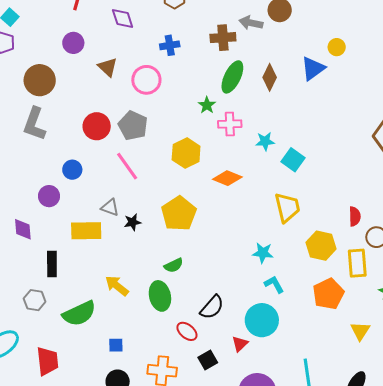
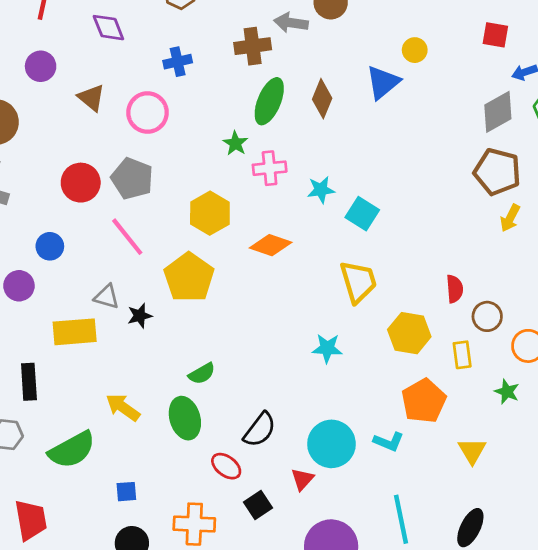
yellow pentagon: (179, 214) -> (189, 277), moved
yellow rectangle: (357, 263) -> (462, 355), size x0.7
cyan L-shape: (274, 284) -> (389, 442), moved, turned 145

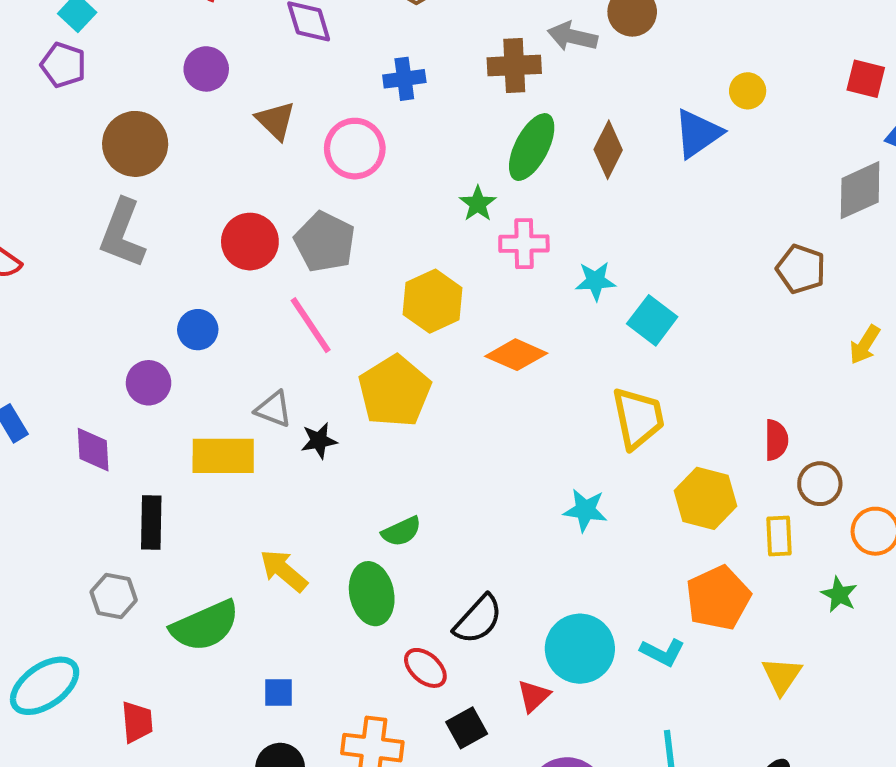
brown pentagon: (497, 172) -> (801, 269), moved, size x0.7
red trapezoid: (31, 520) -> (137, 722), size x0.7

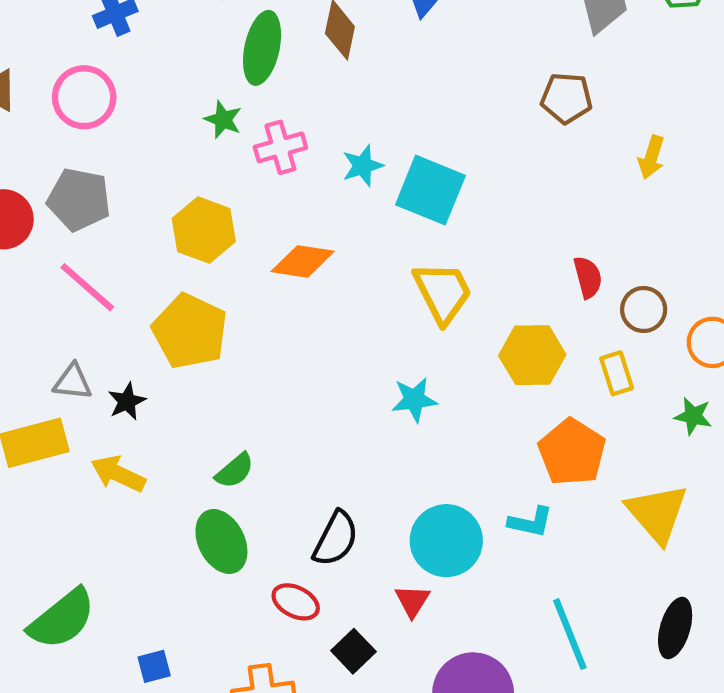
cyan square: (652, 320) -> (430, 190), size x1.4
yellow arrow: (284, 571) -> (118, 474), moved
yellow triangle: (782, 676) -> (657, 513), size x1.5

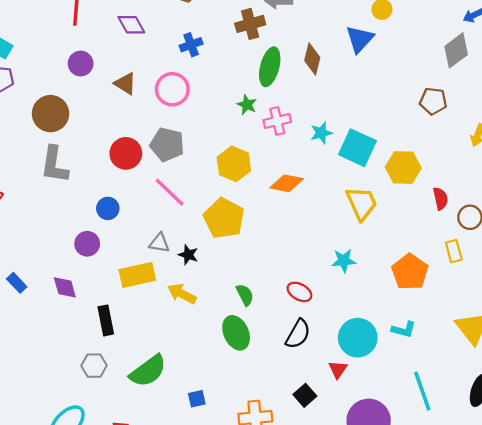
yellow hexagon: (532, 355) -> (403, 168), moved
black star: (127, 401) -> (188, 255), turned -30
orange pentagon: (572, 452) -> (410, 272), moved
green semicircle: (235, 471) -> (245, 295), turned -80
red ellipse: (296, 602) -> (299, 292), moved

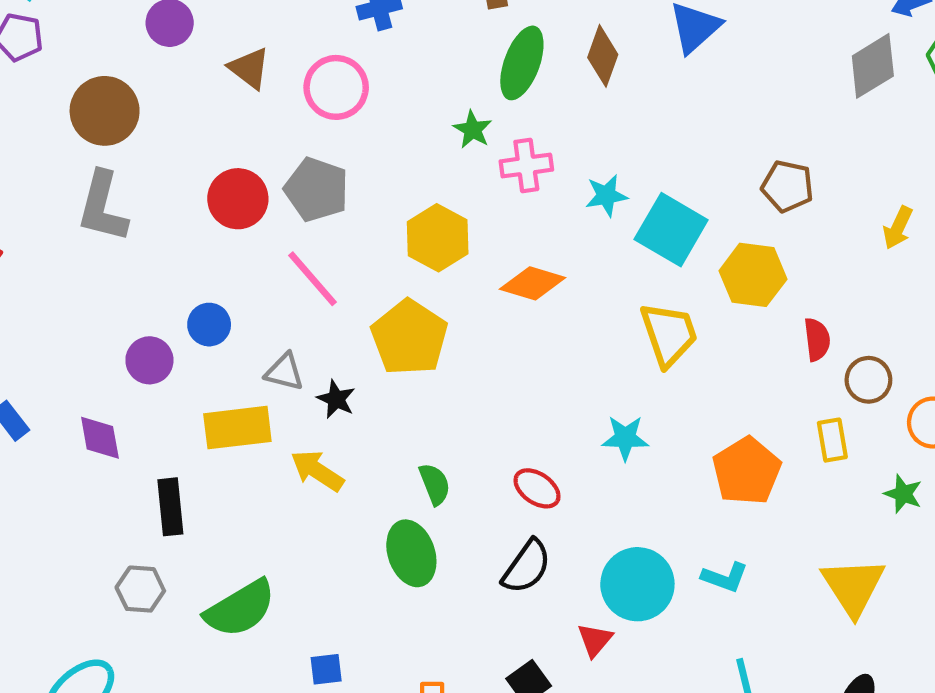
brown pentagon: (433, 101) -> (787, 186), moved
blue circle: (108, 208) -> (209, 325), moved

